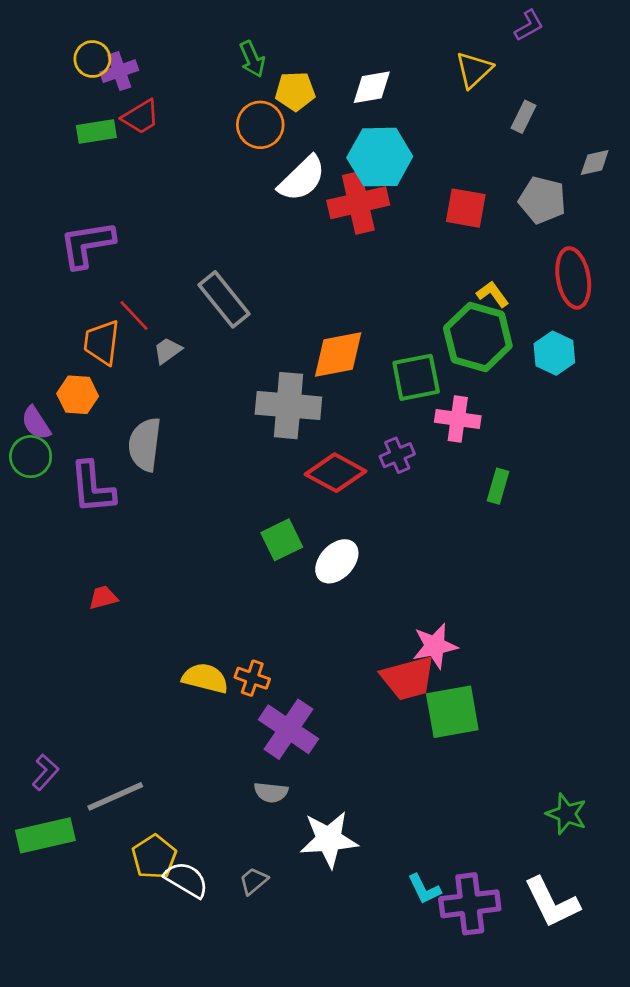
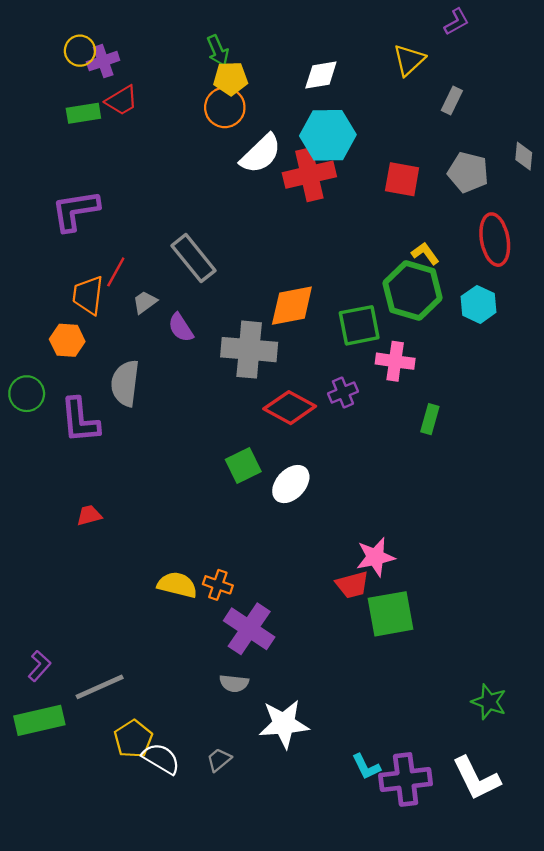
yellow pentagon: (295, 91) -> (231, 78), moved
gray diamond: (595, 162) -> (524, 156), moved, turned -72
red line: (134, 316) -> (116, 272), turned 72
purple semicircle: (36, 423) -> (181, 328), moved
red trapezoid: (408, 678) -> (352, 585), size x0.7

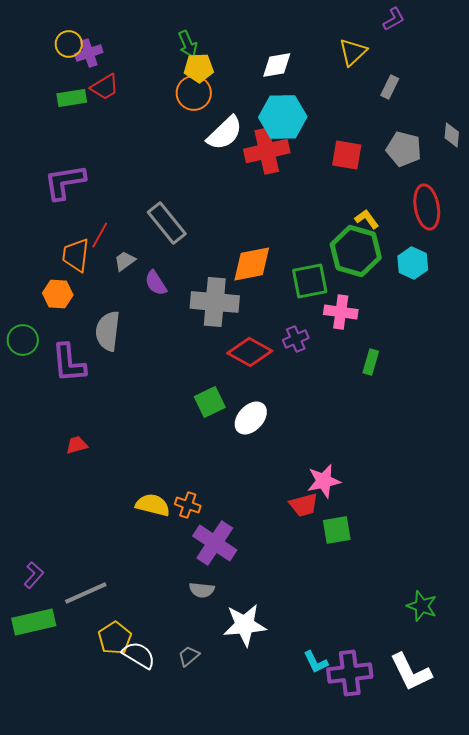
green square: (390, 614) -> (337, 530), size x0.7

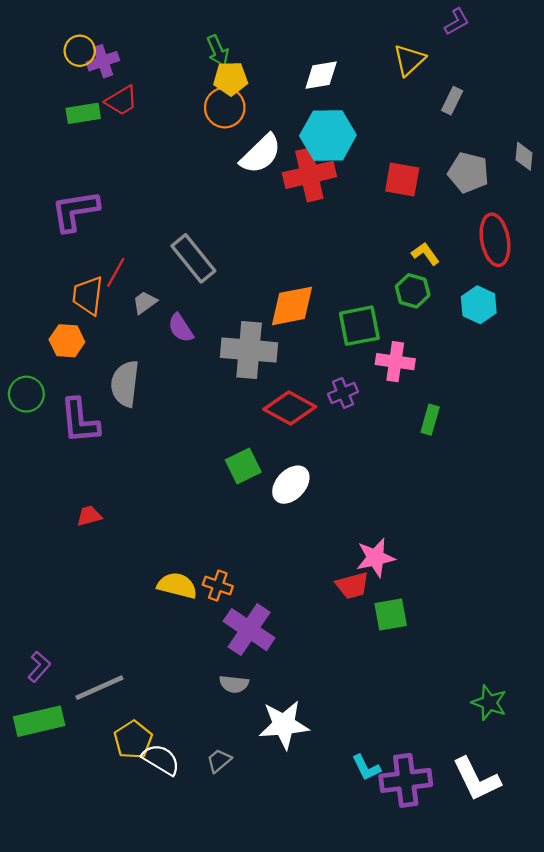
green hexagon: (356, 251) -> (413, 291), size x0.6

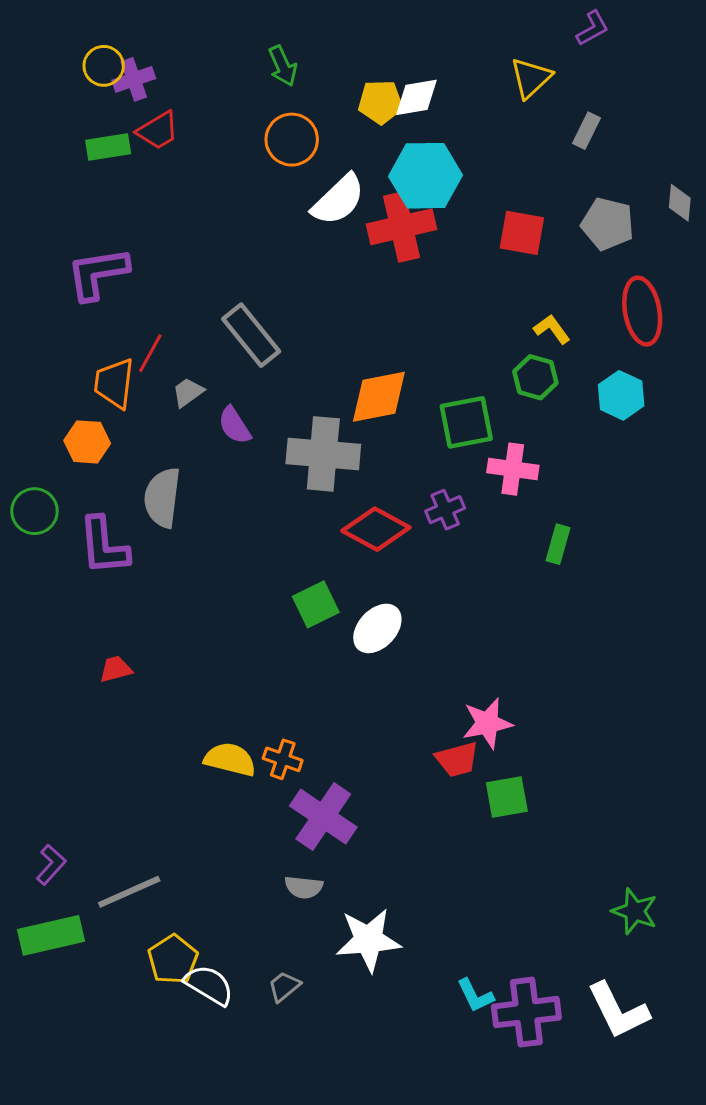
yellow pentagon: (231, 79) -> (380, 102), moved

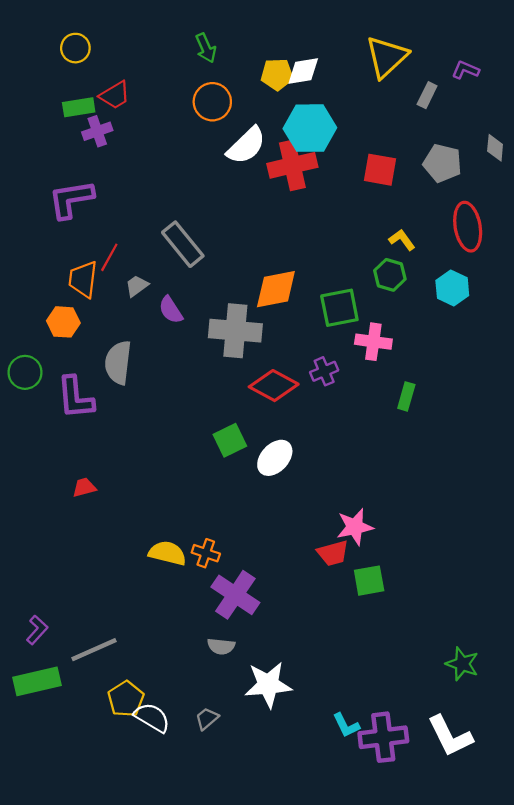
purple L-shape: (593, 28) -> (465, 70), moved, turned -128
yellow triangle: (531, 78) -> (387, 57), size x1.4
purple cross: (134, 79) -> (97, 131), moved

